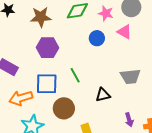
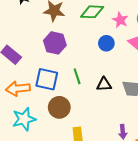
black triangle: (103, 95) -> (104, 84), moved

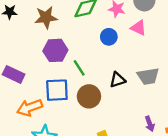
green line: (77, 76) -> (79, 68), moved
brown circle: (59, 107) -> (89, 96), moved

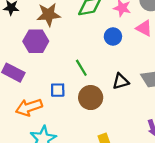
purple hexagon: (55, 50) -> (36, 41), moved
blue square: (57, 90) -> (58, 90), size x0.6

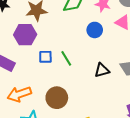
blue square: (58, 90) -> (45, 57), moved
brown circle: (91, 98) -> (57, 98), moved

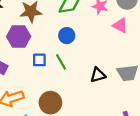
blue circle: (95, 30) -> (67, 36), moved

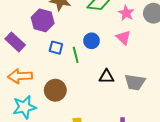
pink triangle: (120, 25) -> (123, 38), moved
blue circle: (67, 36) -> (92, 41), moved

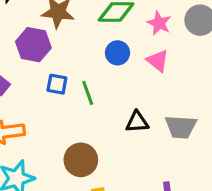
blue circle: (92, 41) -> (118, 53), moved
brown circle: (55, 90) -> (81, 160), moved

